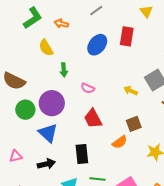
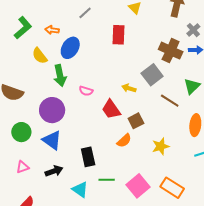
blue ellipse: (97, 45) -> (70, 48), moved
green arrow: (64, 70) -> (60, 76), size x1.5
green circle: (25, 110) -> (21, 132), moved
red trapezoid: (93, 119) -> (111, 109), moved

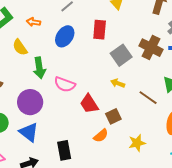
blue ellipse: (70, 48) -> (65, 36), moved
gray square: (152, 75) -> (121, 55), moved
yellow arrow: (129, 88) -> (118, 83), moved
pink semicircle: (86, 91) -> (65, 84), size x1.5

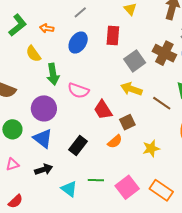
yellow arrow: (118, 83) -> (131, 89), size x1.5
black rectangle: (64, 150) -> (78, 146), moved, turned 48

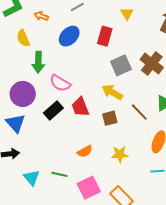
brown square: (127, 122) -> (110, 118), moved
orange semicircle: (115, 142) -> (85, 151), moved
black rectangle: (78, 146) -> (53, 110), moved

